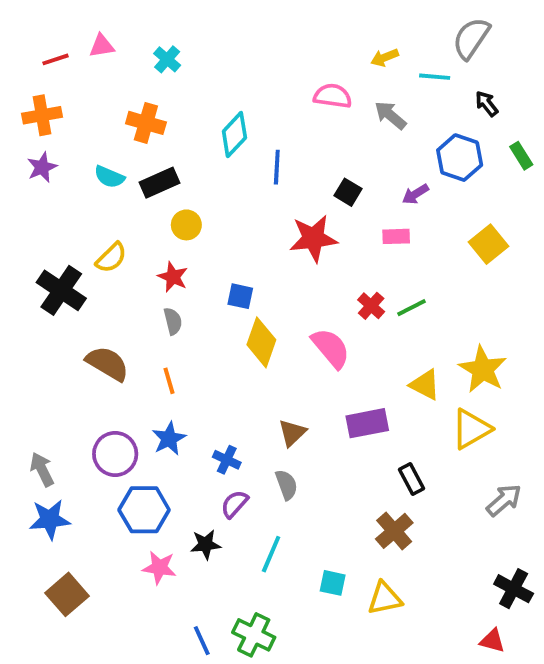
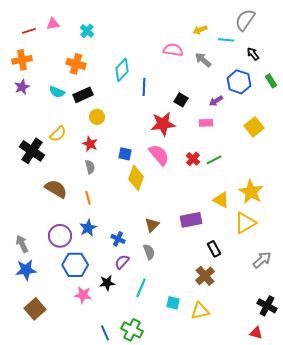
pink semicircle: (331, 348) -> (159, 155), moved

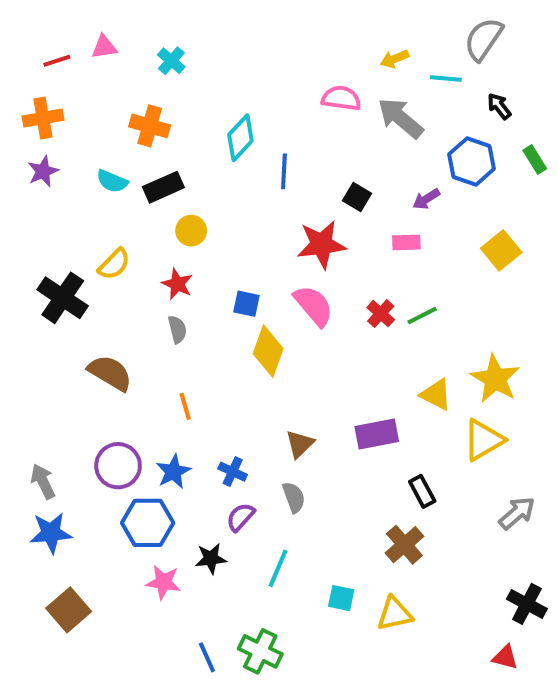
gray arrow: (203, 60) -> (400, 118), size x1.4
orange line: (88, 198) -> (185, 406), moved
blue star: (88, 228) -> (173, 472), moved

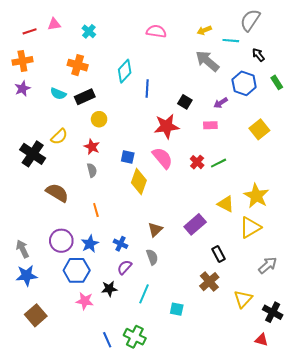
pink semicircle: (341, 98) -> (156, 31), moved
purple rectangle: (377, 434) -> (195, 224), turned -30
yellow triangle: (395, 614) -> (243, 299), moved, turned -36

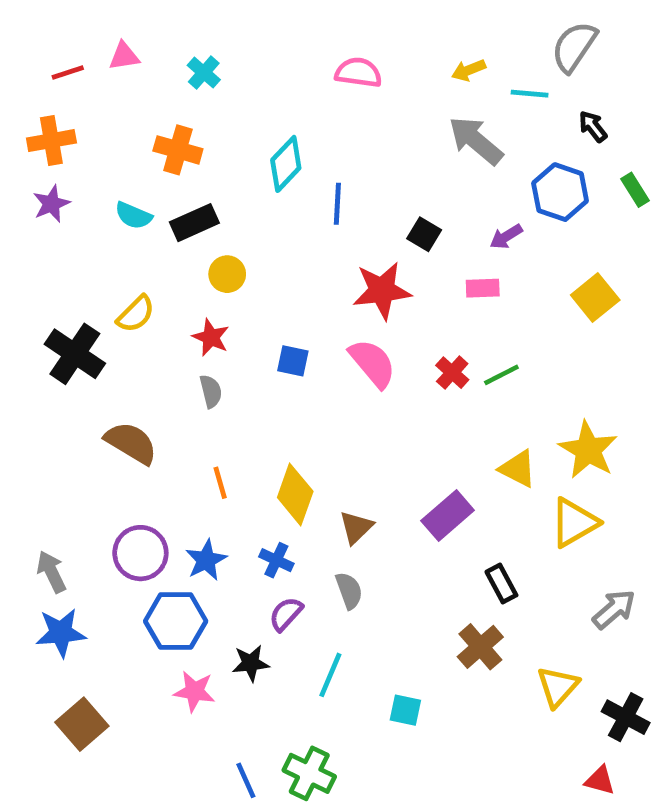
yellow diamond: (139, 181) -> (295, 494), moved

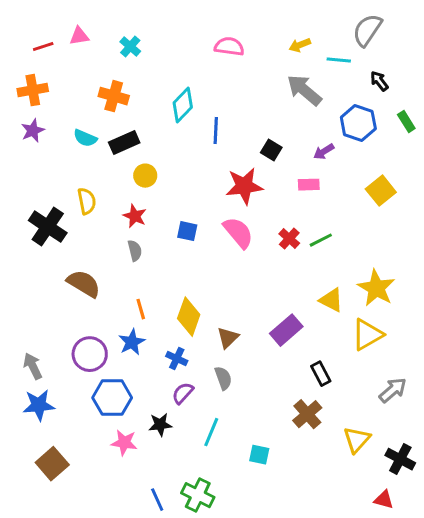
yellow semicircle: (136, 314) -> (87, 201), turned -56
blue star: (206, 560) -> (132, 342), moved

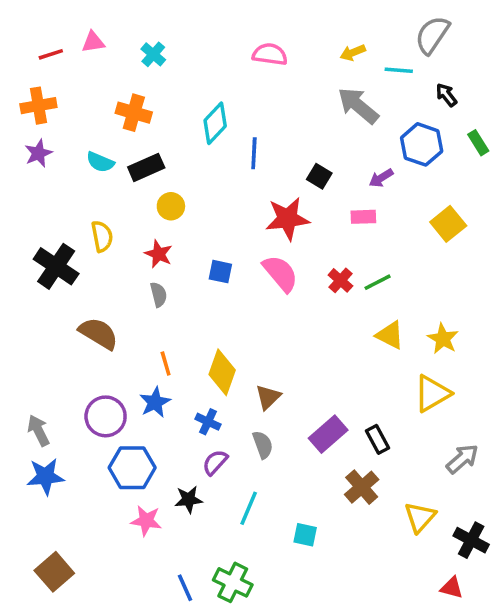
yellow star: (376, 288) -> (443, 339), size x0.7
yellow triangle: (331, 300) -> (390, 335), moved
purple rectangle: (286, 330) -> (328, 434), moved
brown square: (52, 464) -> (54, 572), moved

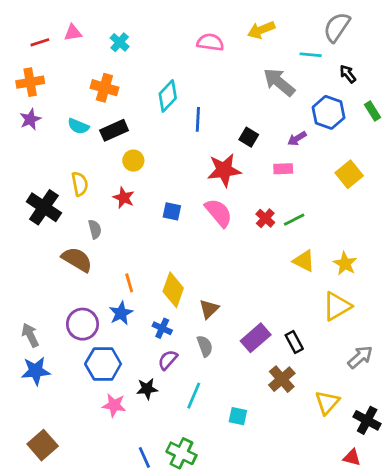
yellow arrow: (353, 53) -> (261, 30), moved, size x1.4
gray semicircle: (159, 295) -> (95, 229), moved

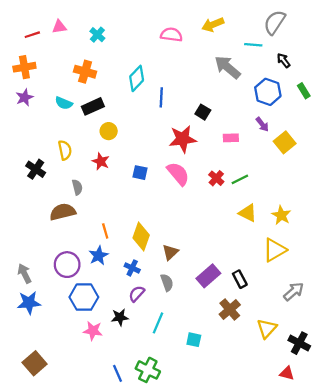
purple arrow: (297, 139) -> (262, 124), moved, turned -96
black cross: (44, 207) -> (36, 169), size x0.7
brown semicircle: (77, 260) -> (63, 212), turned -45

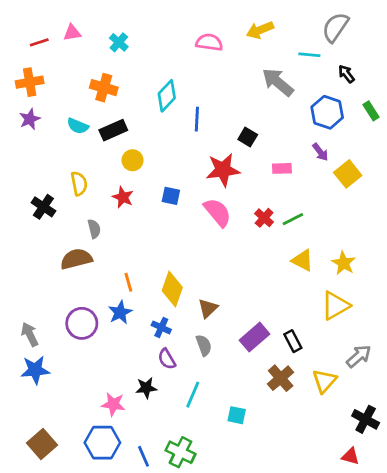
blue square: (140, 173) -> (171, 196), moved
purple semicircle: (137, 294) -> (167, 359), turned -72
blue hexagon: (84, 297) -> (102, 443), moved
yellow triangle: (267, 328) -> (324, 381), moved

